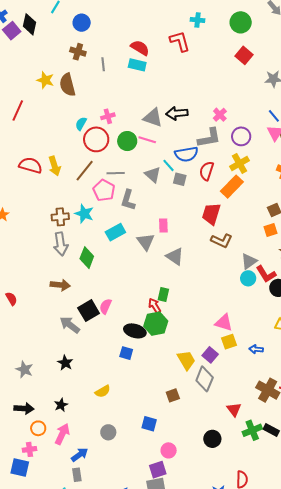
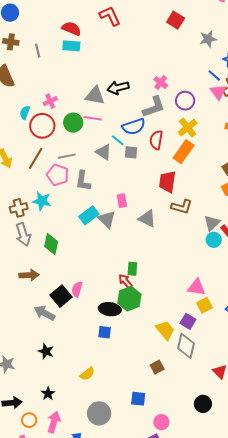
cyan rectangle: (115, 232) -> (89, 215), moved
gray triangle: (175, 256) -> (147, 219), moved
gray circle: (108, 432) -> (99, 413), size x1.5

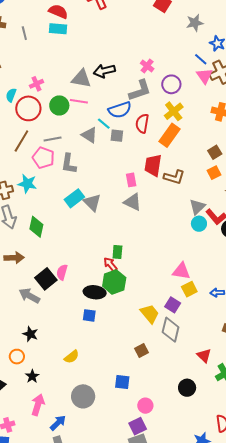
pink rectangle: (122, 201) -> (131, 180), moved
brown L-shape: (182, 207) -> (174, 177), moved
orange circle: (29, 420) -> (17, 357), moved

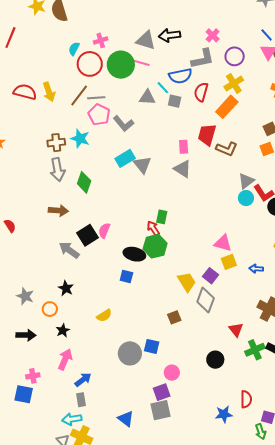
green circle: (59, 105) -> (121, 65), size x1.4
gray triangle: (89, 135) -> (147, 97), turned -36
gray line: (53, 139) -> (96, 98), moved
gray L-shape: (69, 164) -> (123, 124), turned -55
gray circle: (83, 396) -> (130, 353), moved

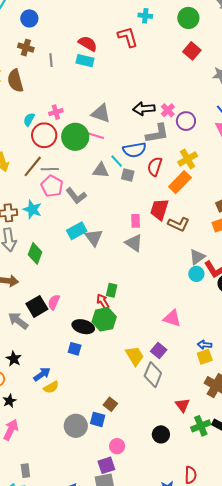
black arrow: (170, 35) -> (144, 109), moved
purple circle: (235, 56) -> (186, 121), moved
yellow square: (229, 262) -> (205, 357), moved
brown square: (174, 317) -> (110, 404), moved, turned -32
blue arrow: (83, 380) -> (42, 374), moved

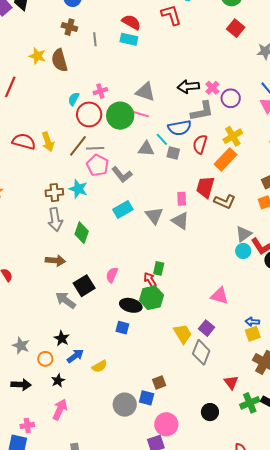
gray triangle: (94, 237) -> (154, 216), moved
pink semicircle: (54, 302) -> (112, 275), moved
blue arrow: (42, 374) -> (75, 356), moved
brown square: (110, 404) -> (159, 383), turned 32
pink circle: (117, 446) -> (166, 424), size x1.5

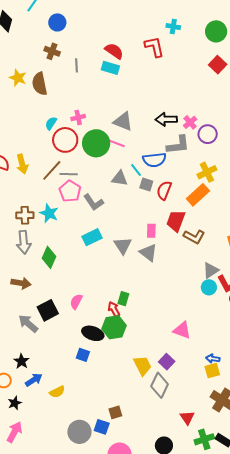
red semicircle: (200, 144) -> (164, 190), moved

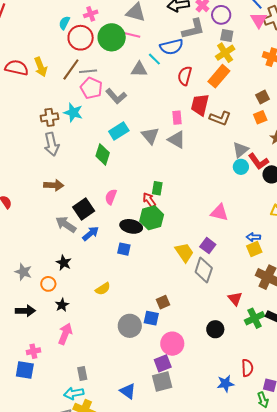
gray square: (146, 185) -> (227, 35), moved
green diamond: (49, 257) -> (103, 154), moved
blue arrow: (34, 380) -> (91, 234), moved

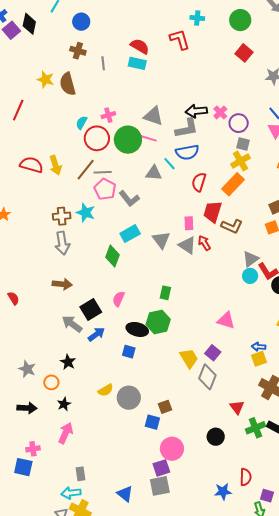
gray L-shape: (193, 29) -> (187, 128), moved
red arrow: (149, 200) -> (204, 243), moved
gray circle: (130, 326) -> (129, 398), moved

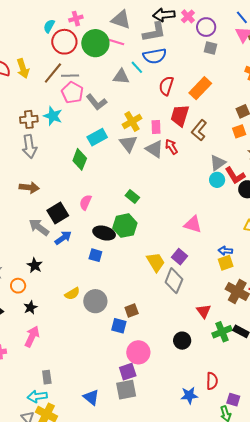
yellow cross: (240, 161) -> (132, 121), moved
brown L-shape: (232, 226) -> (199, 130), turned 105
green rectangle: (165, 293) -> (132, 196), turned -64

